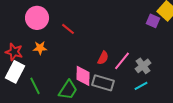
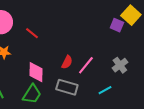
gray cross: (143, 66) -> (120, 65), moved
pink diamond: (83, 76) -> (36, 72), moved

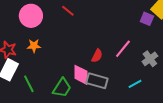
red line: (32, 33) -> (68, 11), moved
pink line: (86, 65) -> (123, 49), moved
pink diamond: (36, 72) -> (81, 75), moved

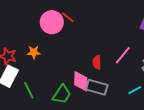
pink circle: (31, 16) -> (52, 22), moved
red semicircle: (97, 56) -> (97, 62), turned 152

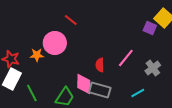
pink circle: (52, 22) -> (55, 43), moved

